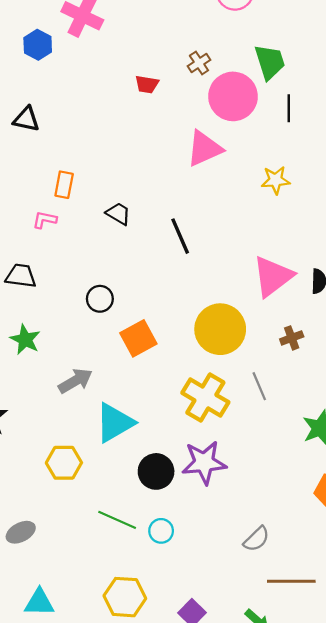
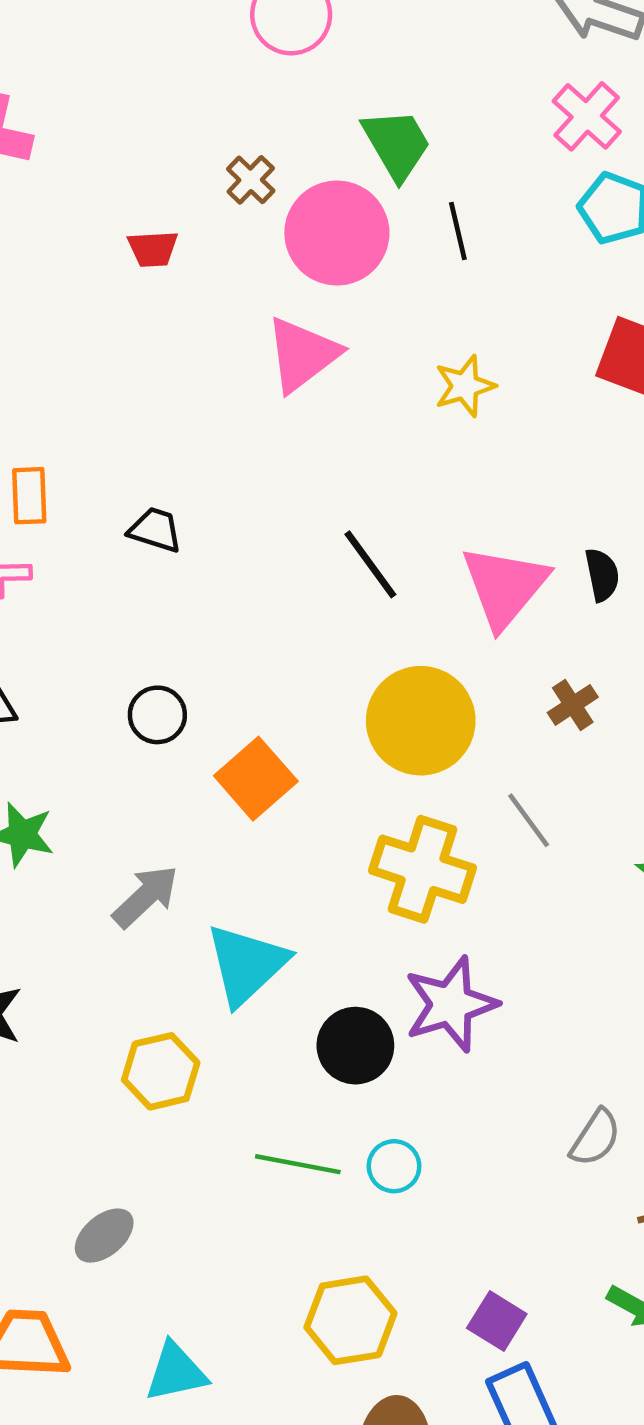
black line: (180, 236) -> (370, 564), moved

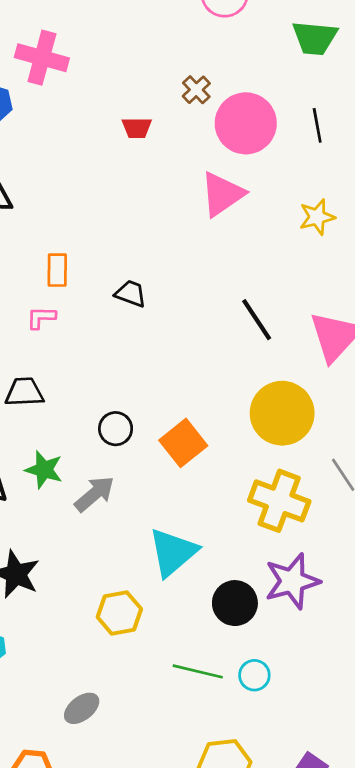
green trapezoid: (397, 144) -> (315, 38), moved, turned 123
black circle: (157, 715) -> (116, 429), moved
gray arrow: (146, 896) -> (94, 494), moved

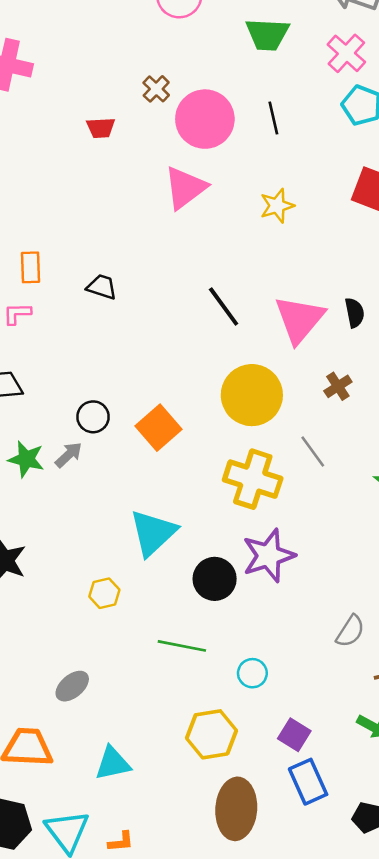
gray arrow: (94, 494) -> (69, 455), moved, size x0.7
yellow hexagon: (119, 613) -> (104, 593), size x0.7
cyan circle: (254, 675) -> (252, 673), moved

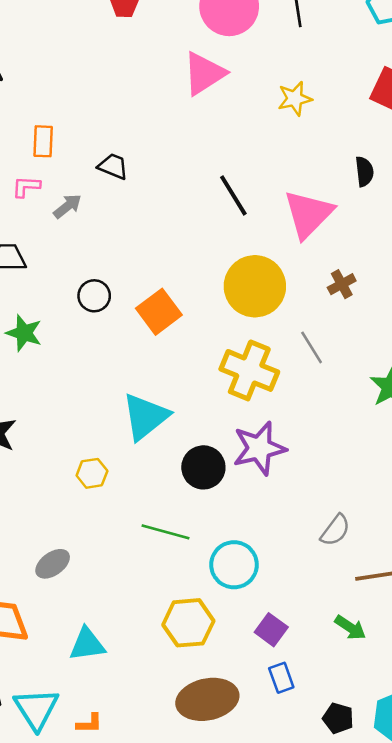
black semicircle: (355, 313) -> (364, 172), moved
gray arrow: (69, 455) -> (67, 206), moved
cyan circle: (252, 673) -> (234, 565), size x1.6
blue rectangle: (308, 782) -> (281, 678), size x0.7
brown ellipse: (236, 809) -> (207, 699), turned 70

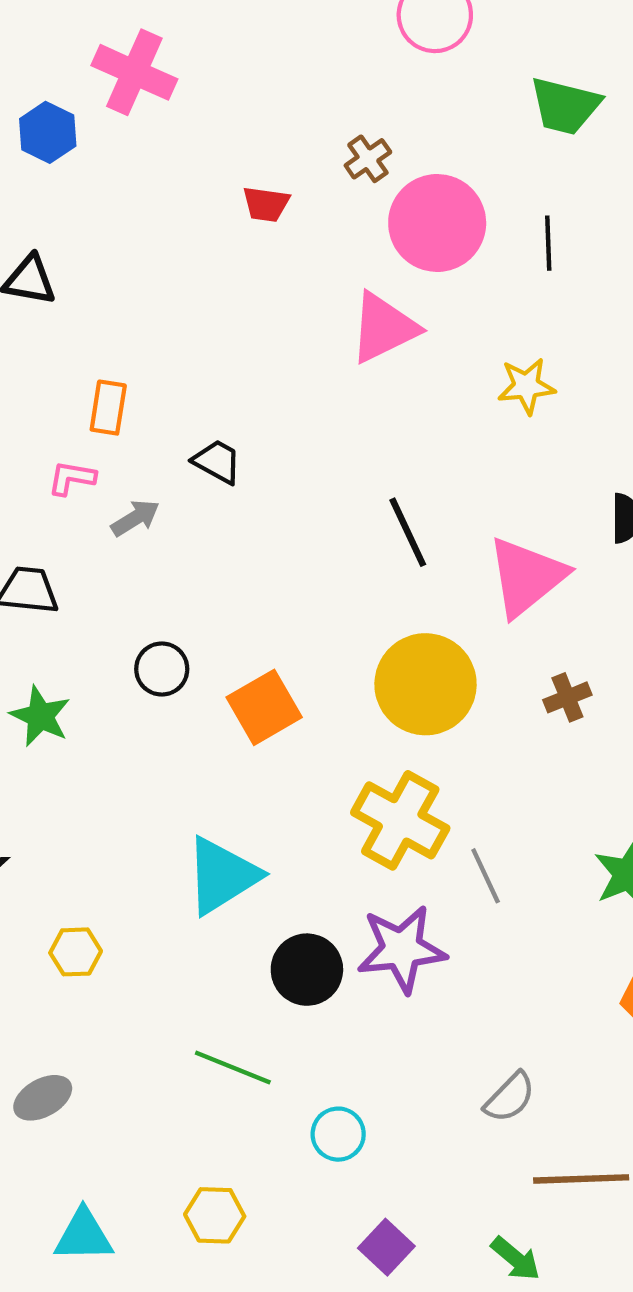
gray line: (312, 347) -> (486, 876), moved
yellow hexagon: (92, 473) -> (76, 952), moved
cyan circle: (234, 565) -> (338, 1134), size x0.7
yellow hexagon: (188, 623) -> (215, 1215), moved, size x0.7

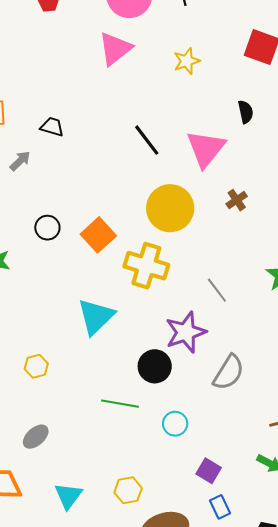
yellow cross: (400, 820) -> (146, 266), moved
black circle: (307, 970) -> (155, 366), moved
gray semicircle: (510, 1097) -> (229, 373), moved, size x1.4
yellow hexagon: (215, 1215) -> (128, 490), moved
cyan triangle: (84, 1236) -> (68, 496), turned -40

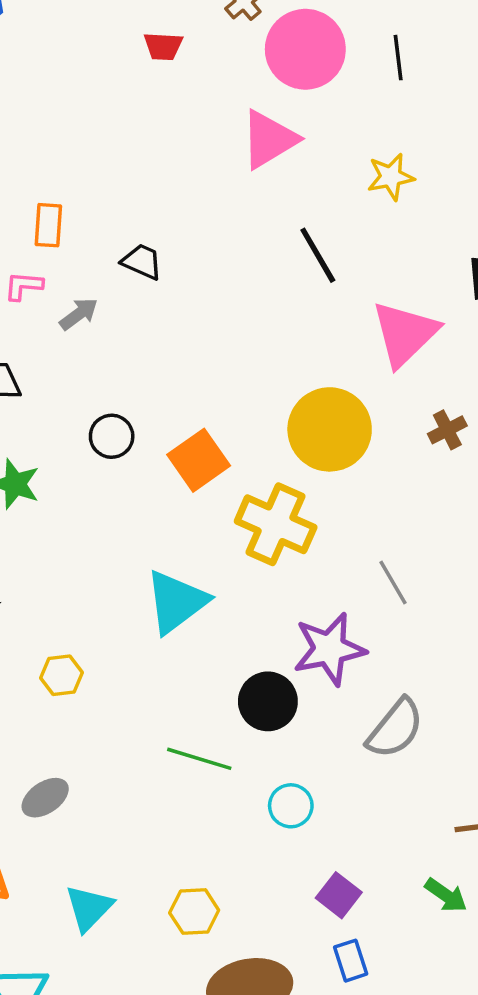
black line: (147, 140) -> (318, 255), moved

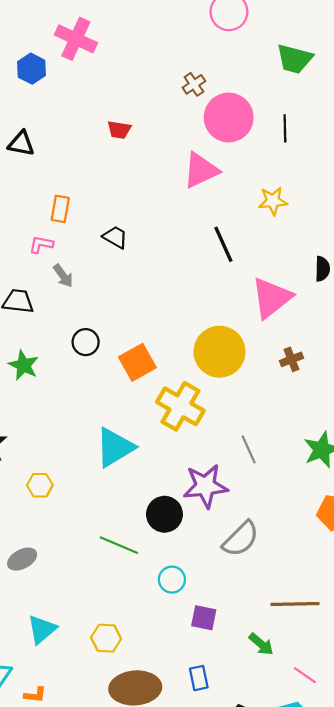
red trapezoid: (163, 46) -> (119, 130), moved
gray arrow: (79, 314) -> (63, 276), moved, turned 85
purple square: (339, 895) -> (204, 618), moved, turned -32

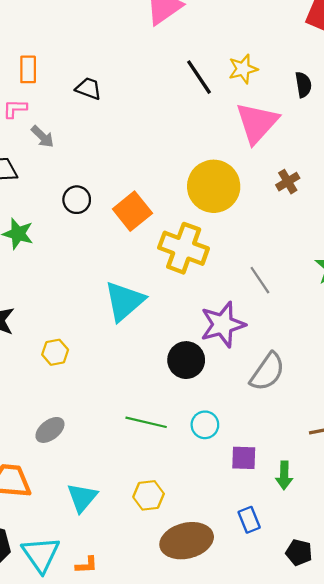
yellow star: (273, 201) -> (243, 69), moved
green line: (119, 545) -> (146, 422), moved
green arrow: (261, 644) -> (284, 475), moved, turned 60

